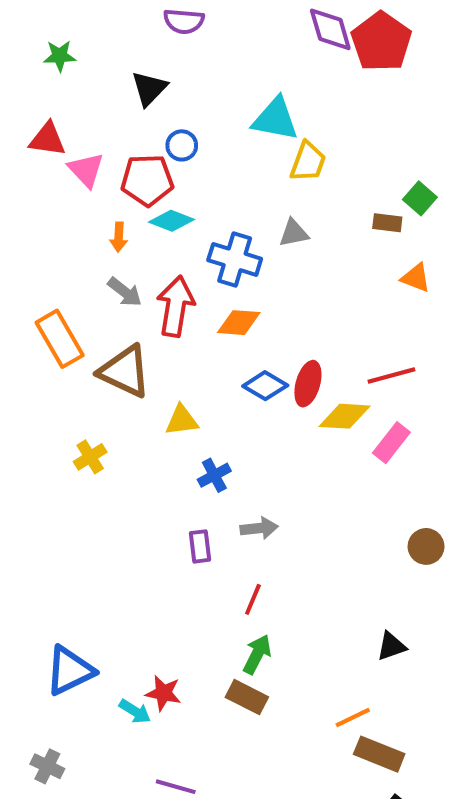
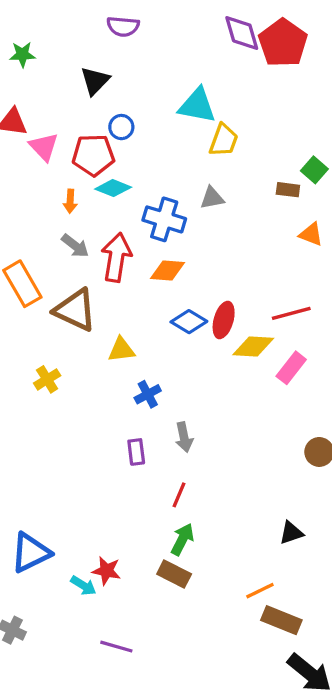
gray arrow: (259, 528) -> (184, 437), turned 84

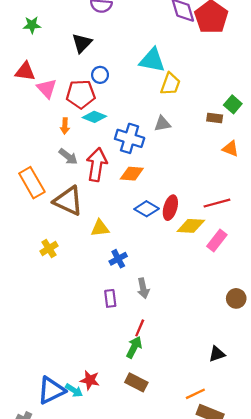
green arrow: (182, 539) -> (134, 347), moved
blue triangle: (31, 553) -> (51, 390), moved

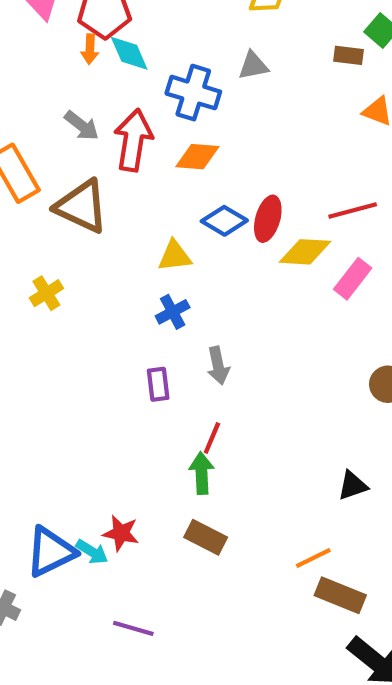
cyan diamond: (94, 117) -> (129, 53), turned 45
orange arrow: (65, 126) -> (90, 49), moved
yellow triangle: (100, 228) -> (175, 256), moved
green arrow: (134, 347) -> (202, 473), turned -30

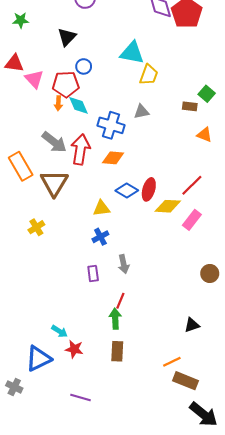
gray arrow: (82, 126) -> (54, 142), size x1.4
brown triangle: (82, 206) -> (54, 183), turned 36
red line: (353, 210) -> (192, 185), turned -30
brown rectangle: (206, 537) -> (117, 351), turned 66
cyan arrow: (92, 552) -> (59, 331), moved

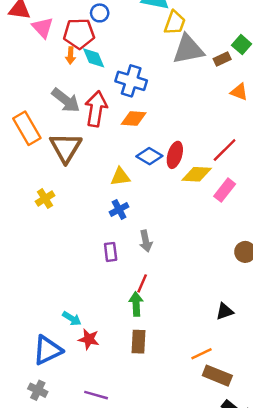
brown rectangle: (190, 106) -> (222, 59), turned -32
gray triangle: (141, 112) -> (188, 49), moved, size x1.8
gray cross: (14, 387) -> (38, 390), moved

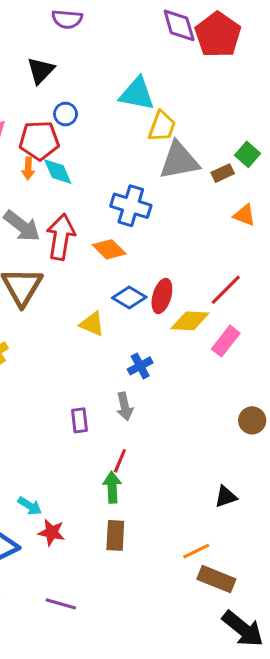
blue cross: (131, 81) -> (131, 206), moved
orange diamond: (134, 118) -> (109, 249), turned 40
yellow triangle: (120, 177) -> (92, 324), turned 30
blue cross: (119, 209) -> (140, 366), moved

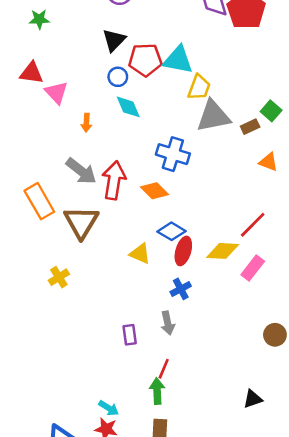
black triangle: (41, 70) -> (114, 40), moved
red pentagon: (39, 140) -> (145, 60), moved
cyan diamond: (58, 172) -> (128, 107), moved
red ellipse: (162, 296) -> (183, 251), moved
cyan arrow: (30, 506) -> (109, 408), moved

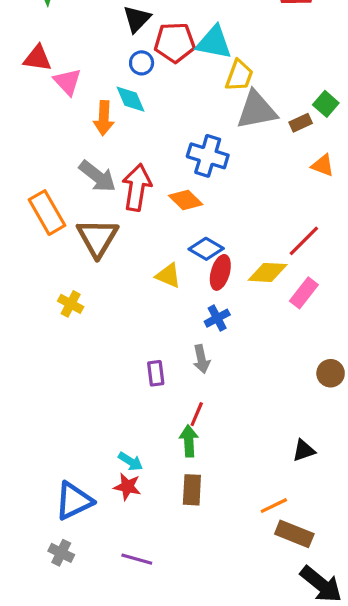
cyan diamond: (128, 107) -> (131, 99), moved
orange arrow: (86, 123) -> (104, 118), size x1.5
yellow cross: (59, 277) -> (71, 304), turned -30

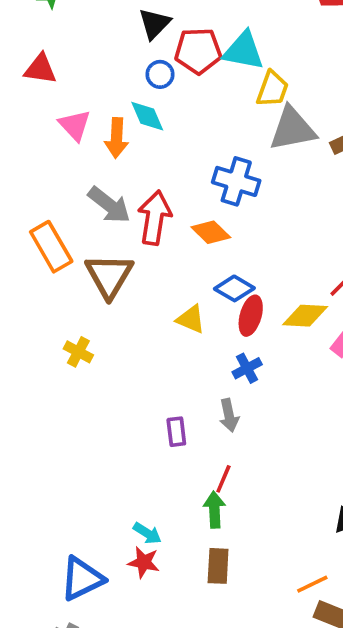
pink triangle: (67, 82) -> (75, 125), moved

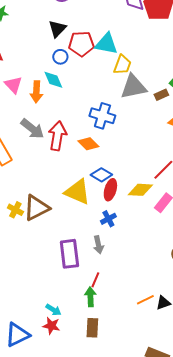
brown triangle: (109, 276) -> (36, 208), moved, turned 32
yellow triangle: (191, 319) -> (77, 192), size x1.6
purple rectangle: (176, 432) -> (69, 254), size x1.8
orange line: (312, 584) -> (145, 300), moved

